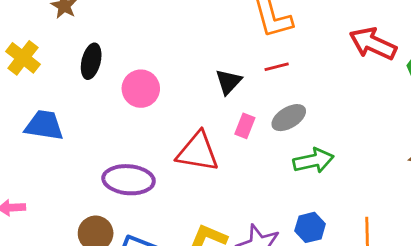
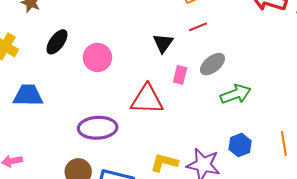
black ellipse: (91, 61) -> (57, 42), turned 30

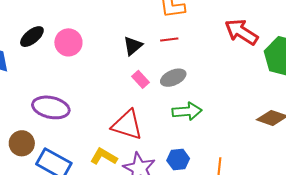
black ellipse: (57, 42) -> (32, 37), moved
pink rectangle: (180, 75) -> (140, 79), turned -72
red triangle: (147, 99) -> (127, 125), moved

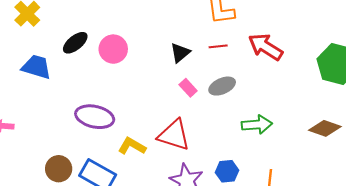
red arrow: (241, 32) -> (266, 47), moved
green arrow: (187, 111) -> (257, 125), moved
brown circle: (22, 143) -> (59, 169), moved
yellow L-shape: (104, 157) -> (132, 146), moved

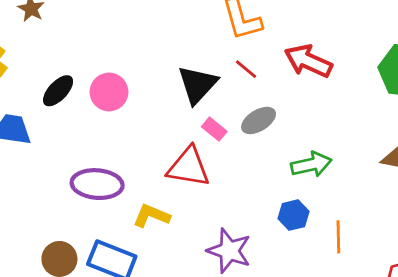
red line: (218, 46) -> (246, 69), turned 54
black triangle: (180, 53) -> (197, 85), size x1.5
red triangle: (174, 135) -> (188, 167), moved
blue hexagon: (227, 171) -> (293, 215), moved

